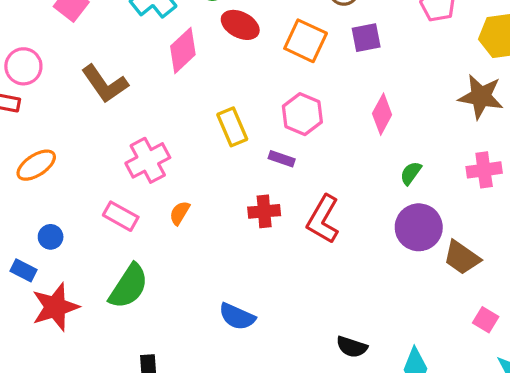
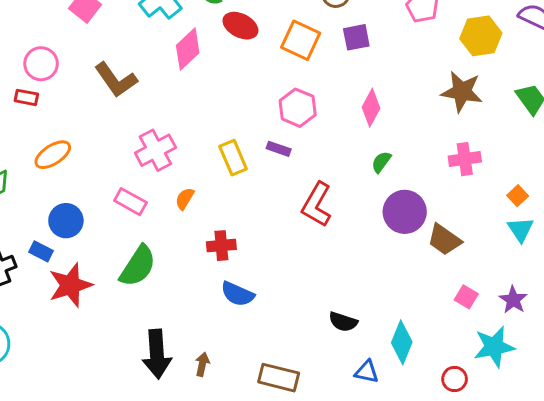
yellow rectangle: (232, 127) -> (233, 158), moved
green semicircle: (411, 173) -> (381, 162), moved
red cross: (264, 211) -> (221, 246), moved
blue circle: (51, 237) -> (66, 221), size x1.5

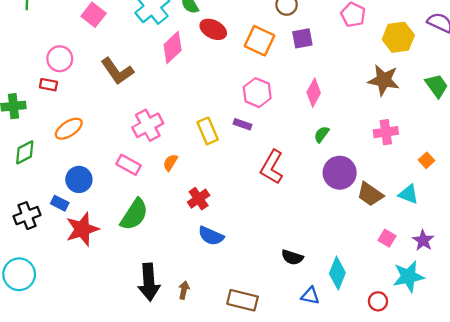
cyan triangle: (521, 229) -> (408, 194), moved, turned -35
red cross: (221, 246) -> (199, 199), turned -30

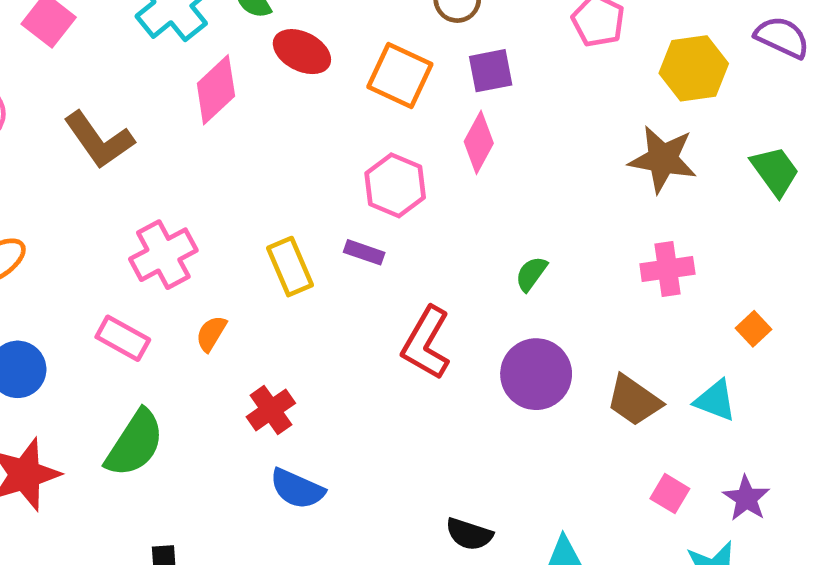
pink diamond: (314, 93) -> (479, 142), moved
purple circle: (340, 173) -> (536, 374), moved

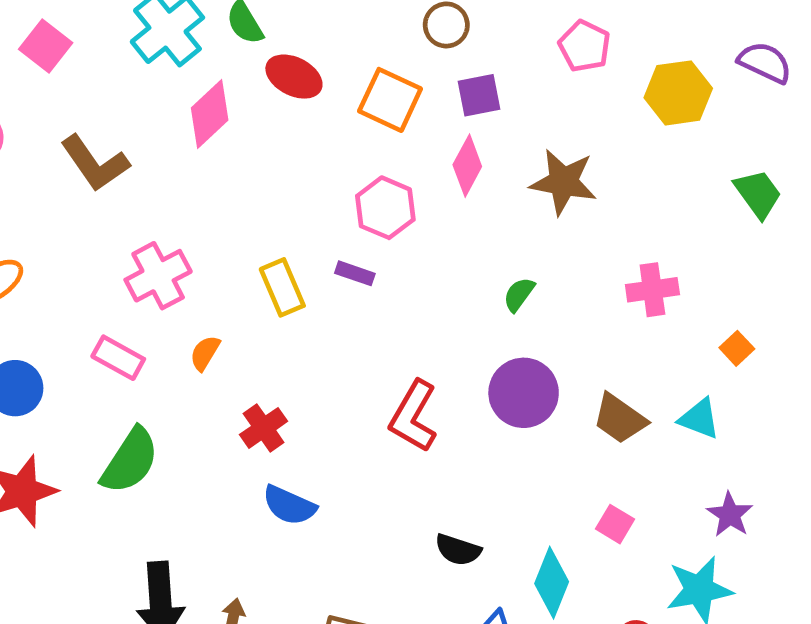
brown star: (663, 159) -> (563, 182), moved
red L-shape: (426, 343) -> (413, 416), moved
pink square: (670, 494) -> (615, 524), moved

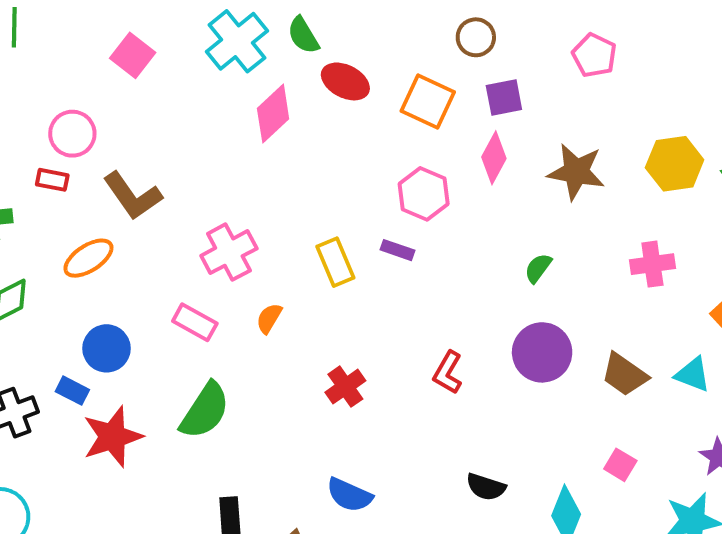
yellow hexagon: (678, 93) -> (675, 164), moved
brown L-shape: (95, 163) -> (133, 196), moved
red L-shape: (413, 416) -> (448, 372), size x0.7
red cross: (264, 428) -> (345, 387), moved
blue semicircle: (289, 505) -> (349, 495), moved

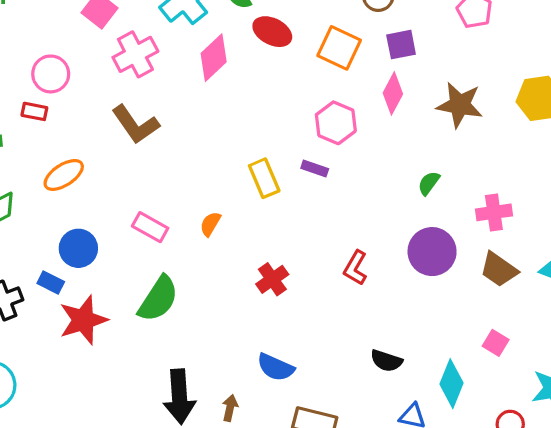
brown L-shape: (133, 196) -> (135, 124), moved
pink cross: (229, 252) -> (135, 54), moved
pink cross: (652, 264) -> (494, 212), moved

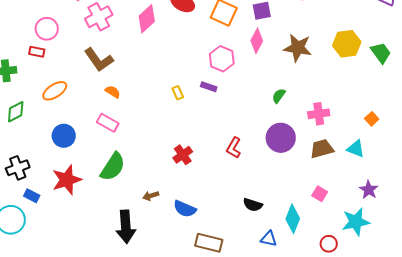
yellow rectangle: (264, 178) -> (178, 93), size x0.6
orange semicircle: (210, 224) -> (113, 92), moved, turned 91
brown trapezoid: (499, 269) -> (322, 149), turned 130
blue rectangle: (51, 283) -> (32, 196), moved
brown arrow: (230, 408) -> (151, 196), moved, turned -119

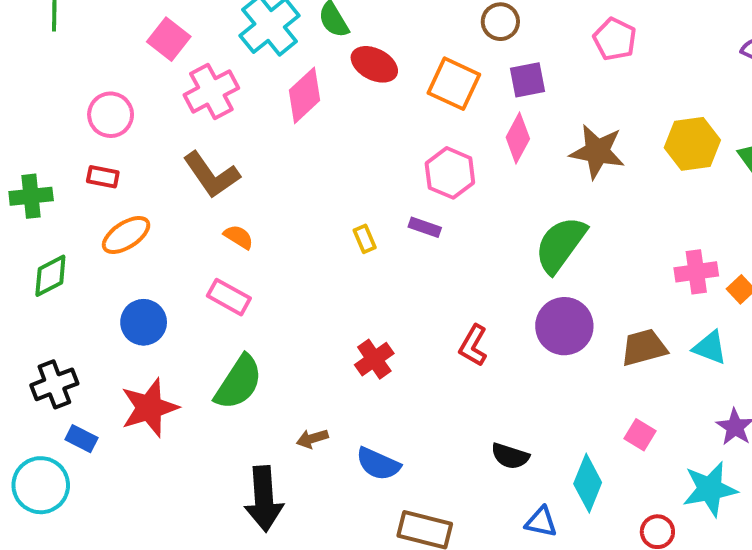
red rectangle: (37, 52) -> (103, 177), moved
green semicircle: (279, 96) -> (560, 245), size x2.0
pink cross: (319, 114) -> (696, 272), moved

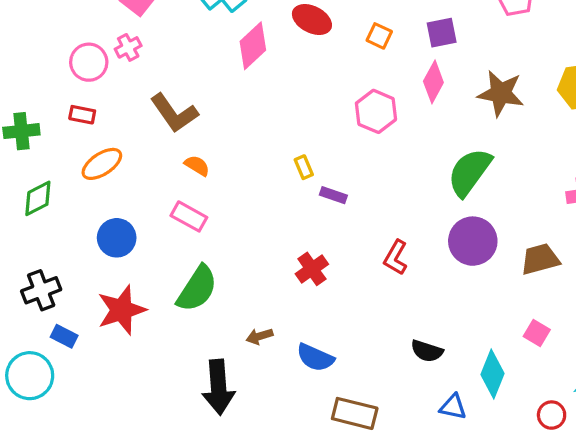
orange square: (454, 84) -> (379, 36), size x0.6
pink cross: (211, 91) -> (128, 47), moved, size x0.6
purple rectangle: (425, 227) -> (333, 195), moved

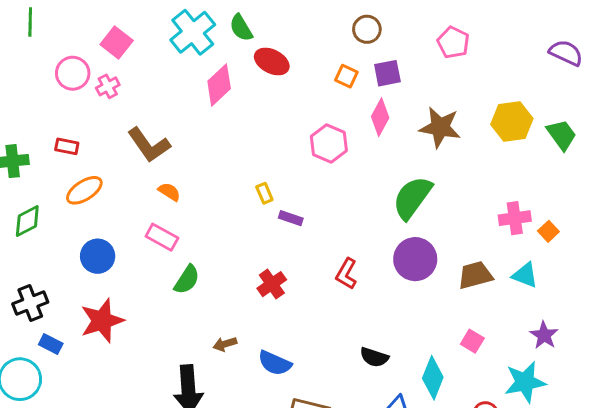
orange square: (379, 36) -> (346, 76), moved
pink circle: (89, 62) -> (73, 73), moved
green semicircle: (197, 289) -> (187, 280), moved, size x0.7

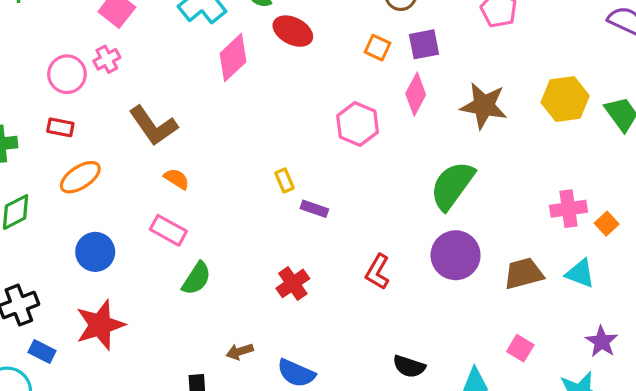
pink circle: (73, 73) -> (67, 74), moved

